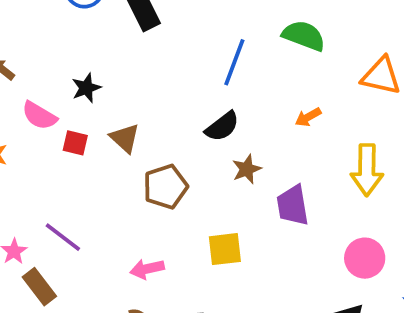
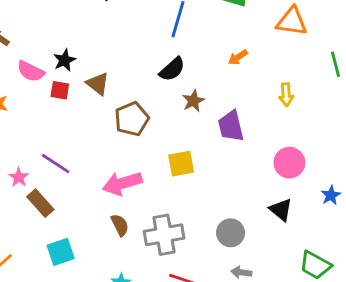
black star: (86, 88) -> (64, 60), moved
yellow arrow: (367, 170) -> (286, 95), size x0.6
pink arrow: (147, 269) -> (122, 183), size x1.5

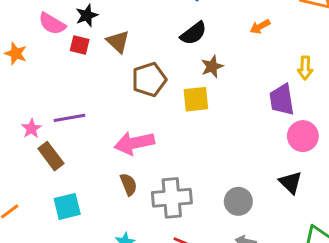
purple trapezoid: (231, 126) -> (282, 100), moved
purple line: (56, 164) -> (69, 118), turned -48
yellow square: (181, 164) -> (196, 99), moved

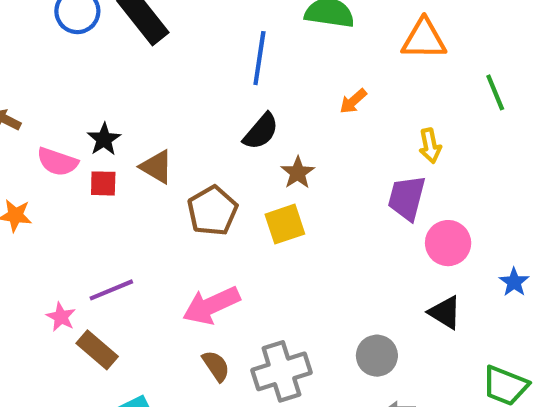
purple trapezoid: (282, 100) -> (407, 198), turned 36

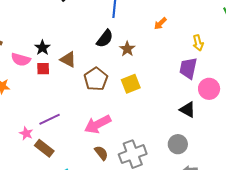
black semicircle: (261, 131) -> (105, 39), moved
brown star: (298, 173) -> (127, 49), moved
black triangle: (445, 313) -> (188, 110), moved

